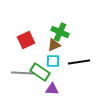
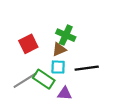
gray line: (23, 73) -> (25, 80), turned -35
purple triangle: (52, 89) -> (65, 93), moved

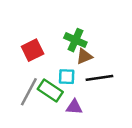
brown triangle: (59, 49) -> (84, 56), moved
gray line: (25, 80) -> (29, 92), turned -30

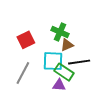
cyan square: (67, 77) -> (53, 61), size x1.5
green rectangle: (50, 90) -> (64, 72), moved

